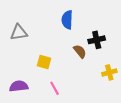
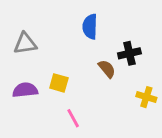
yellow cross: (109, 72) -> (146, 97), turned 32
purple semicircle: (19, 86) -> (25, 90), moved

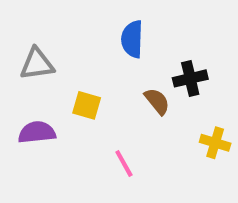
yellow square: (59, 83) -> (87, 105), moved
pink line: (73, 118) -> (124, 163), moved

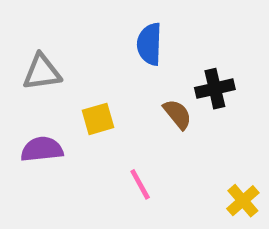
yellow square: (87, 105) -> (98, 119), turned -32
yellow cross: (215, 143) -> (243, 201), moved, turned 32

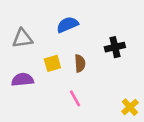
blue semicircle: (149, 44) -> (67, 25), moved, turned 65
brown semicircle: (177, 114) -> (80, 63), moved, turned 35

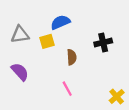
yellow square: (52, 63) -> (47, 41), moved
purple semicircle: (22, 80) -> (20, 72), turned 54

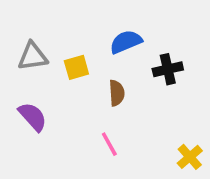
blue semicircle: (60, 22) -> (126, 42), moved

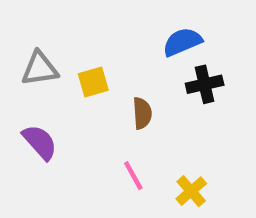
blue semicircle: (126, 42) -> (182, 42), moved
yellow cross: (190, 157) -> (191, 191), moved

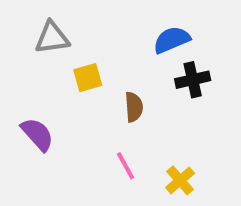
gray triangle: (40, 69) -> (52, 38), moved

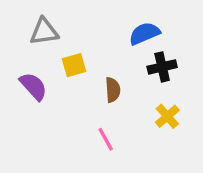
purple semicircle: (37, 134) -> (33, 86), moved
yellow cross: (180, 180) -> (167, 116), moved

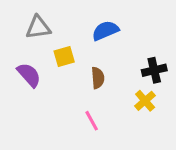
blue semicircle: (144, 33) -> (105, 31), moved
black cross: (162, 67) -> (154, 70), moved

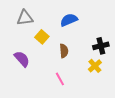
yellow square: (64, 57) -> (42, 37), turned -32
purple semicircle: (29, 75) -> (22, 59), moved

